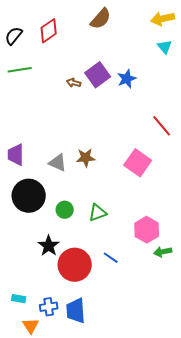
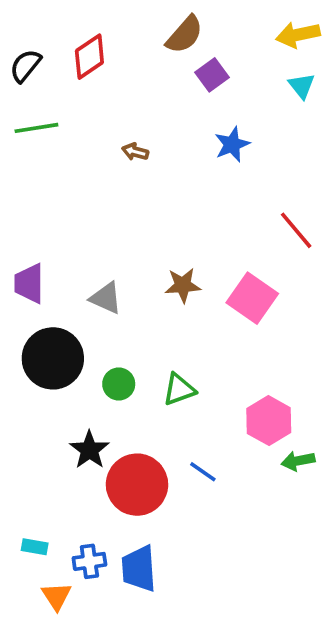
purple square: (98, 75) -> (212, 75), moved, size x0.7
brown star: (86, 158) -> (183, 285), moved

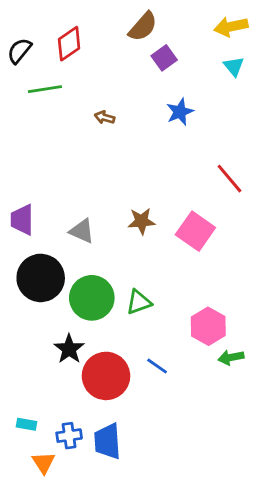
green line: (36, 128) -> (45, 89), moved
green circle: (119, 384) -> (92, 298), size x1.8

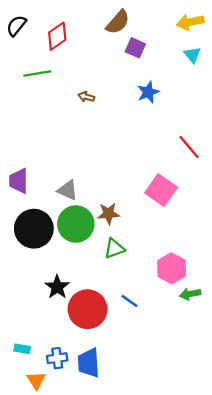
black semicircle: (19, 51) -> (16, 26), moved
purple square: (164, 58) -> (135, 48), turned -30
brown star: (141, 221) -> (109, 214), moved
green circle: (92, 298) -> (76, 224), moved

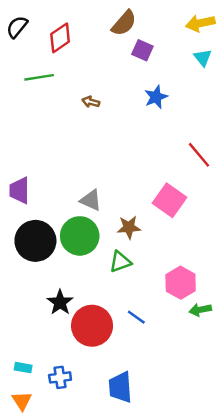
gray triangle: (68, 190) -> (91, 200), moved
brown star: (109, 214) -> (129, 227), moved
blue trapezoid: (89, 363) -> (120, 387), moved
orange triangle: (36, 380) -> (22, 401), moved

